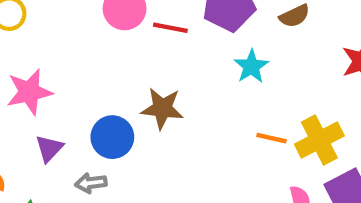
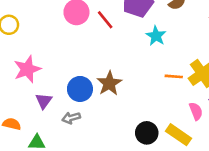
red line: (170, 28) -> (105, 20), turned 48
brown star: (162, 108) -> (109, 83), moved, turned -30

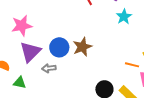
orange line: (174, 76) -> (132, 65), moved
purple triangle: (44, 101) -> (30, 52), size x1.6

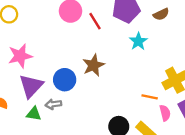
brown star: (82, 47) -> (93, 65), moved
green triangle: (20, 83) -> (34, 114), moved

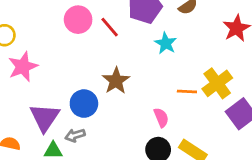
pink star: (20, 56) -> (23, 67), moved
orange line: (150, 97) -> (187, 91), moved
pink semicircle: (165, 113) -> (161, 118), moved

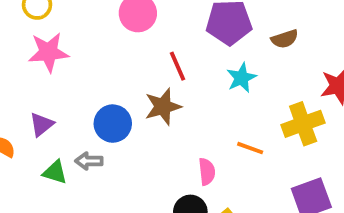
red line: (110, 27) -> (177, 66), moved
yellow cross: (217, 83) -> (303, 124), moved
purple triangle: (45, 118) -> (42, 124), moved, size x0.6

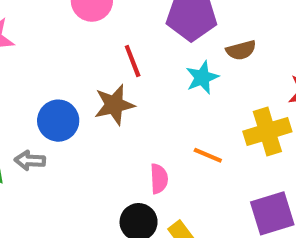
brown semicircle: (285, 39) -> (241, 50), moved

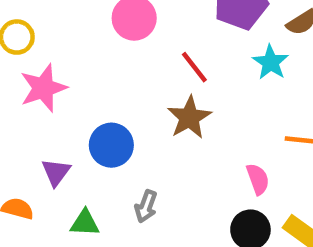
blue circle: (58, 121) -> (111, 145), moved
gray arrow: (30, 160) -> (146, 206), moved, turned -56

